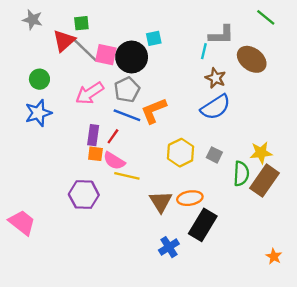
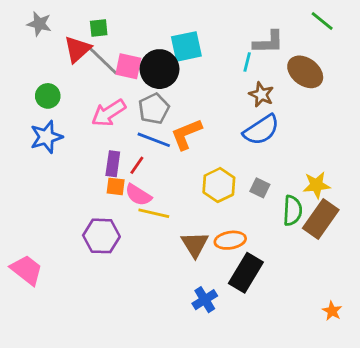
cyan square: (154, 38) -> (186, 46), size x1.6

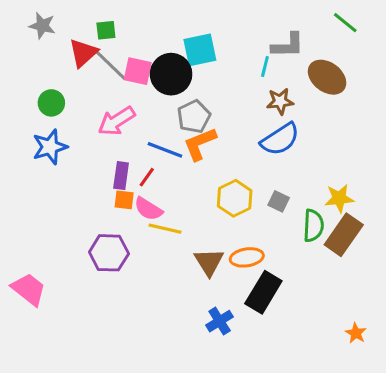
brown star: (261, 95) -> (280, 101), turned -30
gray pentagon: (154, 109) -> (194, 117), moved

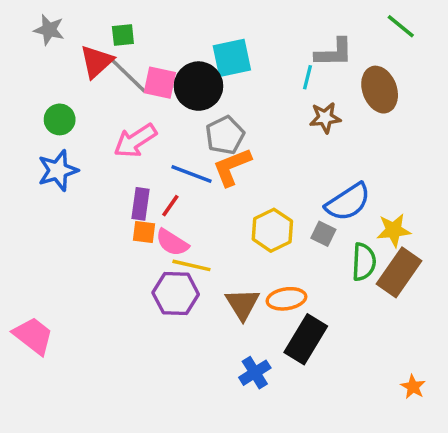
brown ellipse: (327, 77) -> (380, 90), turned 33
blue semicircle: (280, 139) -> (348, 202), moved
purple hexagon: (109, 253) -> (176, 294), moved

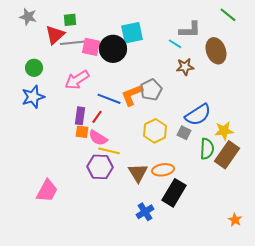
gray line: (128, 76) -> (73, 43), turned -50
cyan line: (308, 77) -> (175, 44), turned -72
gray pentagon: (225, 135) -> (151, 90), moved
pink trapezoid: (33, 336) -> (47, 191), moved, turned 80

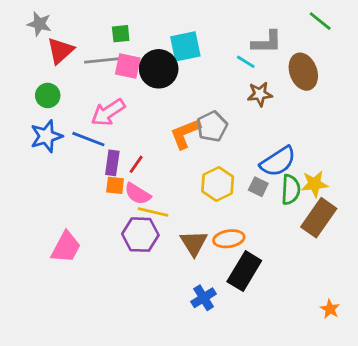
green square: (70, 20) -> (121, 34), moved
red triangle: (55, 35) -> (60, 51), moved
blue line: (109, 99) -> (88, 139), moved
green semicircle: (207, 149) -> (291, 190), moved
pink trapezoid: (47, 191) -> (66, 247), moved

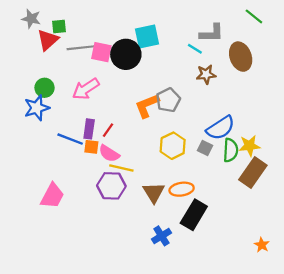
green square: (121, 34) -> (59, 26), moved
green circle: (48, 95) -> (44, 88), moved
blue line: (88, 139) -> (70, 139), moved

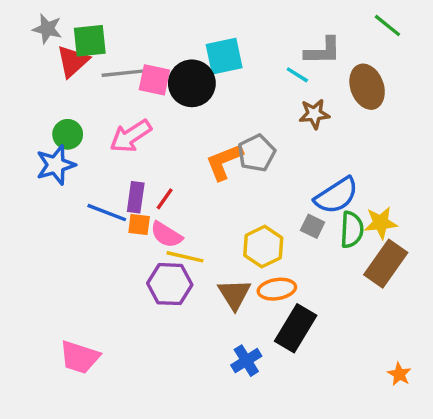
green square: (59, 26) -> (90, 41), size x1.5
yellow hexagon: (173, 146) -> (263, 247), moved
pink trapezoid: (52, 196) -> (80, 357), moved, turned 80

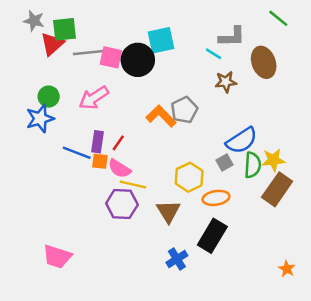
orange L-shape: (224, 162) -> (161, 116), turned 68
gray square: (313, 226) -> (225, 162), turned 35
orange ellipse: (277, 289) -> (216, 198), moved

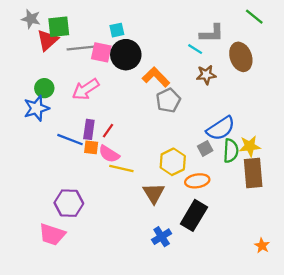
cyan square: (161, 40) -> (117, 30), moved, size x0.6
orange L-shape: (161, 116) -> (156, 77), moved
brown rectangle: (277, 189) -> (253, 173), turned -40
purple hexagon: (122, 204) -> (69, 203), moved

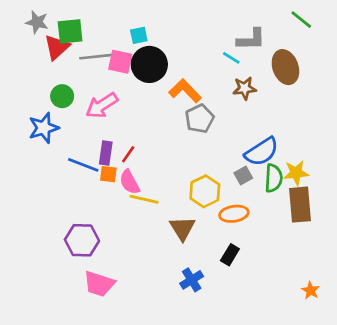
green circle: (44, 88) -> (62, 96), moved
pink semicircle: (109, 154) -> (130, 182), turned 30
black rectangle: (194, 215) -> (230, 255), size x0.6
pink trapezoid: (52, 234) -> (99, 284), moved

